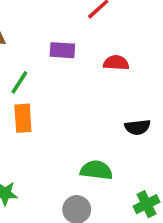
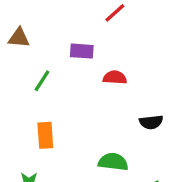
red semicircle: (116, 63) -> (115, 77), moved
orange rectangle: (23, 118) -> (45, 135), moved

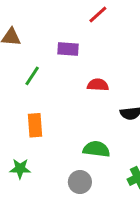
red semicircle: (115, 77) -> (98, 85), moved

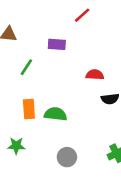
red semicircle: (98, 85) -> (95, 75), moved
green semicircle: (96, 149) -> (56, 114), moved

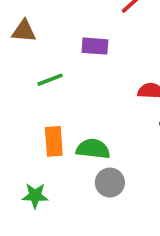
green line: (26, 67) -> (50, 80), turned 36
gray circle: (67, 157) -> (110, 183), moved

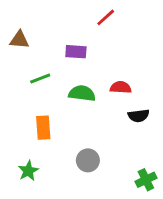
green semicircle: (93, 149) -> (82, 93), moved
green star: (35, 196) -> (28, 171), turned -30

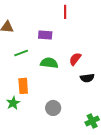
red line: (106, 17) -> (65, 12), turned -48
red semicircle: (121, 87) -> (75, 59), turned -56
green star: (28, 171) -> (13, 103), moved

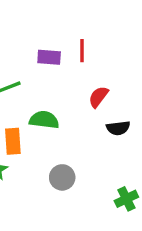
red line: (65, 12) -> (82, 51), moved
green semicircle: (49, 63) -> (44, 120), moved

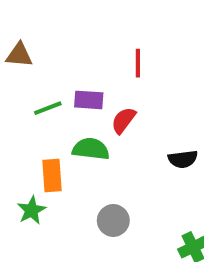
purple rectangle: (49, 57) -> (89, 100), moved
red semicircle: (98, 97) -> (124, 120), moved

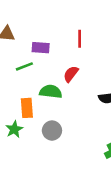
purple rectangle: (89, 100) -> (41, 48), moved
gray circle: (113, 220) -> (52, 131), moved

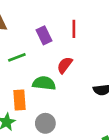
purple rectangle: (41, 48) -> (44, 35), moved, turned 60

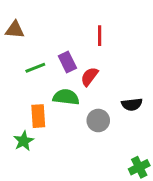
purple rectangle: (44, 35) -> (67, 62), moved
gray circle: (45, 123) -> (98, 120), moved

